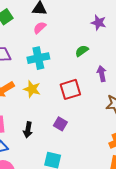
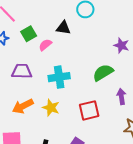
pink semicircle: (40, 28) -> (45, 45), moved
green semicircle: (82, 51) -> (103, 73), size x1.5

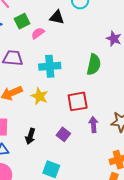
green semicircle: (103, 73) -> (94, 65), turned 130
purple arrow: (121, 97) -> (93, 125), moved

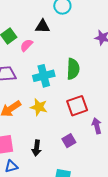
green semicircle: (94, 65) -> (73, 69), moved
purple square: (63, 134) -> (69, 141), turned 32

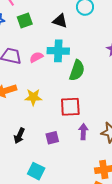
pink semicircle: (26, 45) -> (36, 57), moved
cyan cross: (44, 76) -> (58, 51), moved
yellow star: (39, 107) -> (33, 97), turned -30

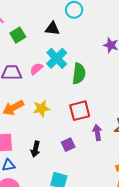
cyan cross: (58, 51) -> (57, 58), turned -35

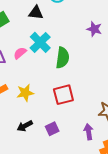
purple arrow: (97, 132) -> (89, 132), moved
black arrow: (35, 149) -> (25, 126), moved, turned 49

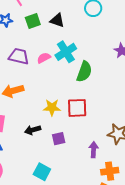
black triangle: (36, 13) -> (57, 20), moved
yellow star: (25, 93) -> (52, 107), moved

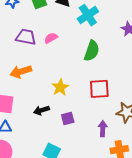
cyan cross: (66, 52) -> (88, 15), moved
yellow star: (52, 107) -> (60, 87), turned -30
red square: (77, 108) -> (99, 89), moved

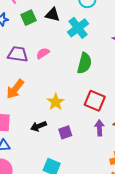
orange arrow: (21, 72) -> (15, 89), turned -30
red square: (99, 89) -> (95, 101), turned 30
purple arrow: (103, 129) -> (100, 128), moved

